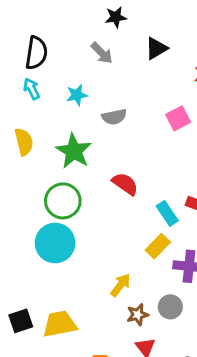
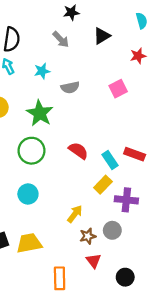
red semicircle: (125, 184) -> (78, 151), moved
cyan circle: (55, 243) -> (28, 194), moved, size x0.7

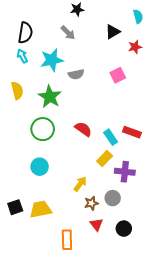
black triangle: (102, 36) -> (113, 32), moved
cyan star: (42, 71) -> (52, 60), size x1.6
black circle: (125, 277) -> (124, 229), moved

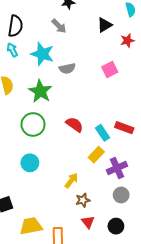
cyan star: (52, 60) -> (42, 54), turned 30
purple cross: (125, 172) -> (117, 168), turned -30
gray circle: (113, 198) -> (121, 195), moved
yellow trapezoid: (41, 209) -> (31, 226), moved

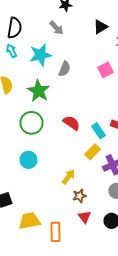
cyan star: (42, 54) -> (40, 55), turned -30
gray semicircle: (67, 69) -> (64, 69), turned -56

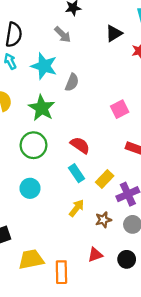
cyan star: (40, 55) -> (44, 66), turned 30
pink square: (106, 70) -> (120, 109), moved
cyan rectangle: (98, 131) -> (77, 173), moved
brown star: (80, 196) -> (103, 220), moved
red triangle: (84, 217) -> (95, 255), turned 48

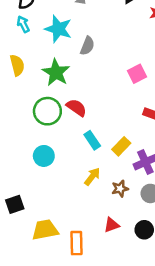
red semicircle: (80, 145) -> (76, 108), moved

